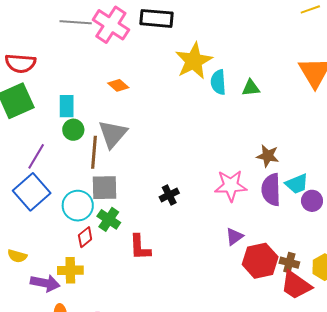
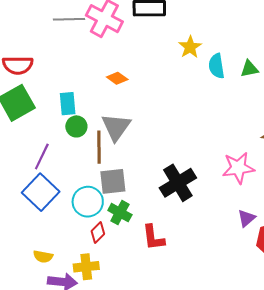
yellow star: (194, 61) -> (190, 47), size x0.6
black cross: (169, 195) -> (178, 183), size x1.8
yellow semicircle: (17, 256) -> (43, 257), moved

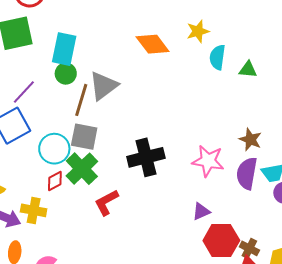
orange diamond: (117, 78) -> (153, 44), moved, size x1.6
cyan rectangle: (68, 104) -> (64, 49), size x1.4
green cross: (120, 213) -> (82, 169), size x1.4
red L-shape: (153, 237) -> (106, 202), turned 52

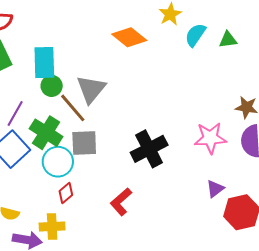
cyan semicircle: (217, 57) -> (195, 35), turned 40
brown line: (81, 100) -> (73, 108), turned -44
green cross: (82, 169) -> (46, 133), moved

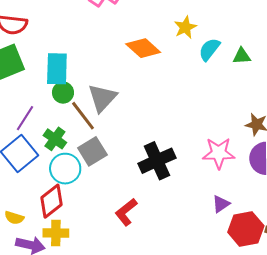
green cross: (46, 133) -> (55, 139), size x0.7
gray square: (84, 143) -> (92, 151), turned -32
red diamond: (66, 193) -> (52, 201), moved, size x1.6

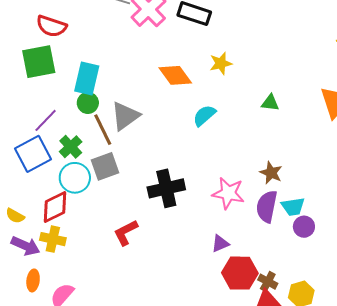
cyan semicircle: (209, 49) -> (204, 115), moved

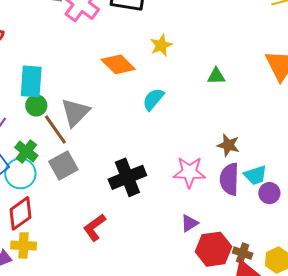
cyan circle: (75, 178) -> (20, 173), moved

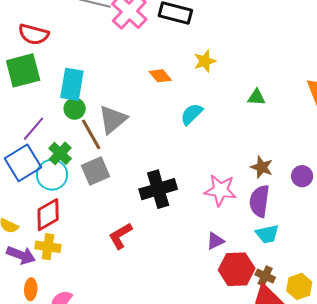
orange diamond: (118, 64) -> (160, 76), size x0.7
cyan trapezoid: (255, 175) -> (267, 234), moved
purple circle: (269, 193) -> (302, 176), moved

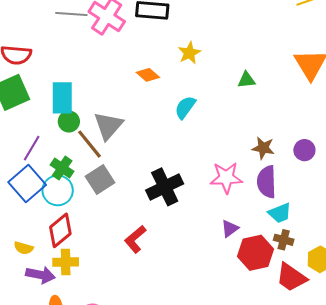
brown cross: (265, 276) -> (284, 240), moved

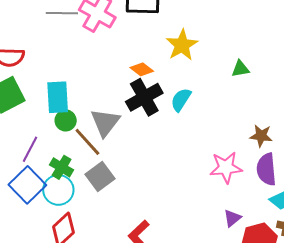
yellow star: (189, 53) -> (182, 45), size x1.4
black cross: (165, 187) -> (144, 97), moved

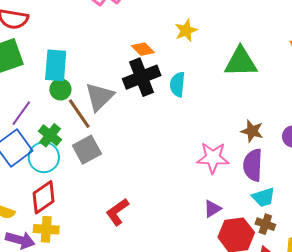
yellow star: (182, 45) -> (186, 31), size x0.7
green triangle: (240, 69) -> (241, 62), size x1.8
cyan semicircle: (181, 100) -> (178, 84), turned -35

